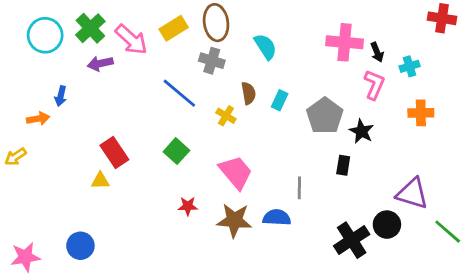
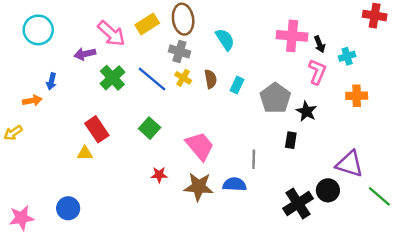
green cross: (90, 28) -> (112, 78), moved
yellow cross: (226, 116) -> (183, 78), moved

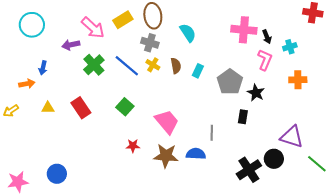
yellow triangle: (85, 153) -> (48, 108), moved

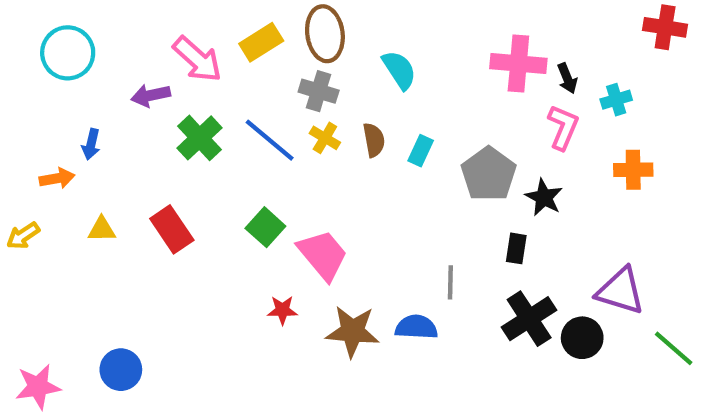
pink trapezoid: (167, 122) -> (323, 255), moved
black cross: (249, 170) -> (529, 319), moved

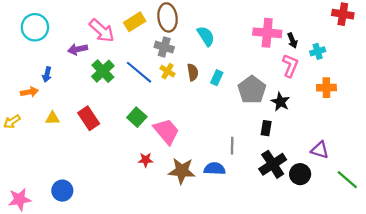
purple triangle: (620, 291) -> (320, 150), size x0.7

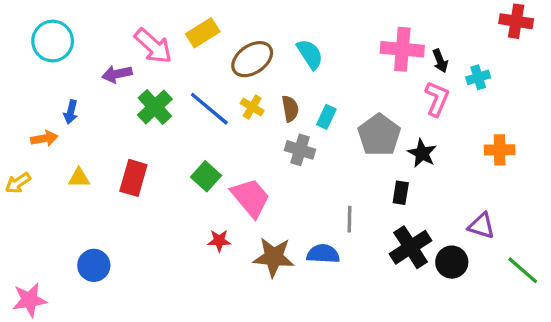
brown ellipse: (168, 17) -> (252, 59), moved, turned 64
gray cross: (164, 47) -> (300, 150), moved
orange cross: (326, 88) -> (500, 150), moved
red rectangle: (89, 118) -> (133, 178), turned 50
blue circle: (62, 191) -> (94, 265), moved

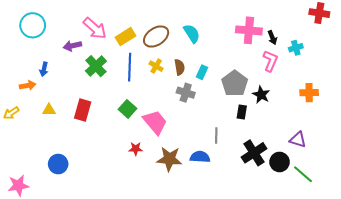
yellow rectangle: (203, 33) -> (125, 37), moved
blue line: (209, 109) -> (130, 67), turned 52
black rectangle: (401, 193) -> (242, 112), moved
green line: (523, 270) -> (303, 174), moved

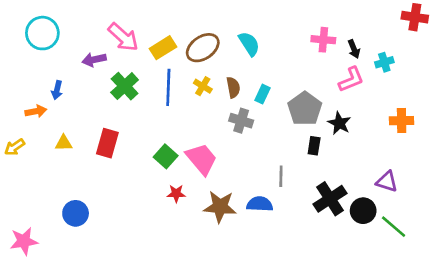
pink cross: (249, 30) -> (323, 40), size x0.7
pink L-shape: (270, 61) -> (351, 79), turned 45
green square: (128, 109) -> (166, 156), moved

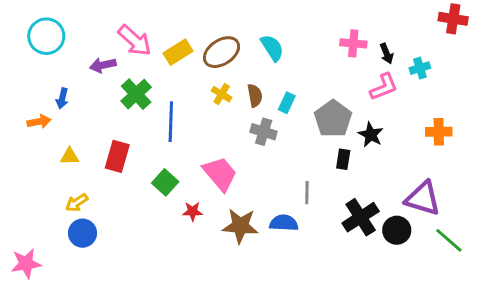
blue line: (168, 87) -> (171, 122), moved
yellow arrow: (15, 147) -> (77, 203), moved
green square: (166, 156) -> (165, 182), moved
purple triangle: (387, 182) -> (423, 198), size x1.5
green line: (394, 227) -> (449, 240), moved

